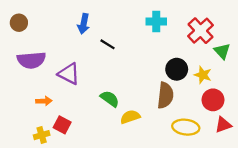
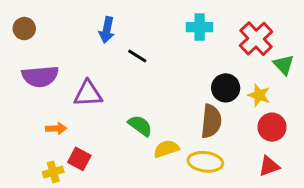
purple triangle: (69, 74) -> (88, 94), turned -30
red triangle: (223, 125) -> (269, 166), moved
yellow ellipse: (186, 127) -> (205, 162), moved

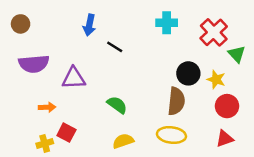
yellow semicircle: (166, 149) -> (123, 141), moved

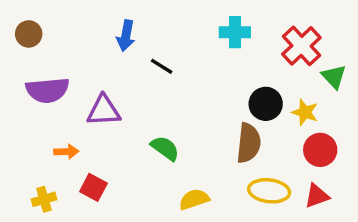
yellow ellipse: (171, 135) -> (269, 191), moved
yellow semicircle: (123, 141) -> (194, 199), moved
yellow cross: (45, 143) -> (44, 199), moved

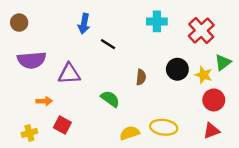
green triangle: (334, 77) -> (223, 62), moved, turned 36
brown semicircle: (249, 143) -> (141, 77), moved, size x0.6
yellow ellipse: (269, 191) -> (164, 127), moved

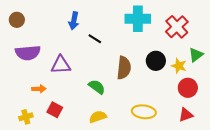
cyan cross: (157, 21) -> (138, 19), size x1.4
brown semicircle: (141, 77) -> (124, 68), size x1.6
yellow semicircle: (130, 133) -> (98, 117), moved

